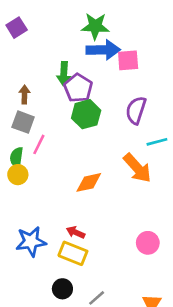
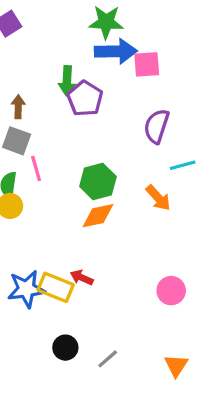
green hexagon: (86, 114) -> (98, 182), moved
pink line: (39, 144) -> (36, 169), turned -42
orange arrow: (137, 168) -> (158, 198), size x0.7
yellow rectangle: (73, 253) -> (56, 287), moved

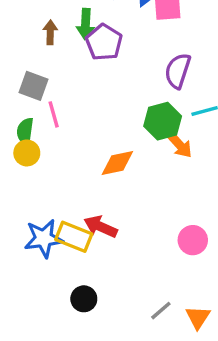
brown arrow: (18, 107) -> (50, 32), moved
green hexagon: (98, 182) -> (163, 121), moved
red arrow: (82, 278) -> (101, 227), size x1.4
gray line: (108, 359) -> (161, 311), moved

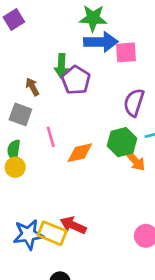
brown arrow: (50, 32) -> (32, 87), moved, turned -30
pink line: (54, 114) -> (51, 137), moved
orange diamond: (117, 163) -> (80, 153), moved

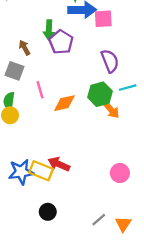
purple semicircle: (134, 103) -> (110, 61), turned 140

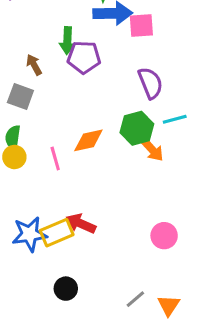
purple pentagon: (61, 42) -> (84, 57), turned -30
pink line: (40, 90) -> (55, 159), moved
yellow rectangle: (41, 171) -> (57, 233), turned -45

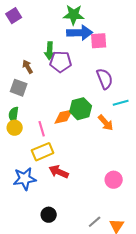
green hexagon: (137, 128) -> (81, 109), moved
yellow rectangle: (57, 233) -> (43, 152), moved

